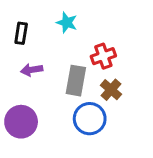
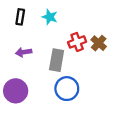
black rectangle: (21, 33) -> (20, 17), moved
brown cross: (111, 90) -> (99, 43), moved

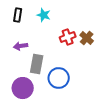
gray rectangle: (57, 60) -> (37, 64), moved
purple circle: (16, 91) -> (23, 88), moved

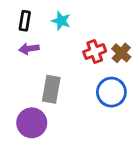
purple arrow: (21, 46) -> (29, 49), moved
blue circle: (59, 78) -> (111, 92), moved

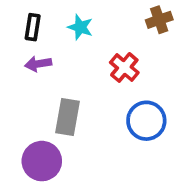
red cross: (95, 52) -> (124, 67), turned -30
brown cross: (121, 53) -> (159, 20), moved, turned 30

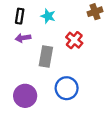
gray rectangle: (67, 117) -> (46, 56), moved
blue circle: (146, 121) -> (67, 88), moved

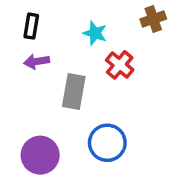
cyan star: (48, 16) -> (95, 33), moved

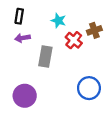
brown cross: (153, 19) -> (94, 30), moved
blue circle: (107, 143) -> (89, 88), moved

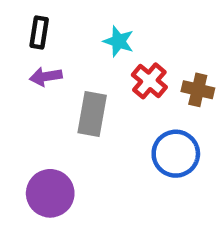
brown cross: (94, 30) -> (198, 90), moved, turned 32
blue circle: (89, 88) -> (176, 154), moved

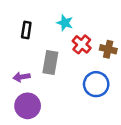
black rectangle: (39, 32) -> (26, 30), moved
purple arrow: (46, 77) -> (22, 77), moved

